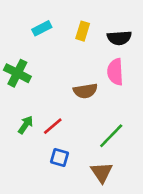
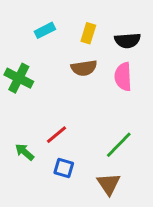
brown semicircle: (85, 91) -> (84, 68), moved
green arrow: (26, 125) -> (25, 152), moved, turned -84

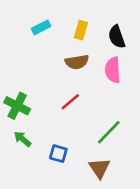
black semicircle: (127, 40) -> (117, 37), turned 75
green cross: (19, 78) -> (17, 106), moved
red line: (56, 135) -> (70, 102), moved

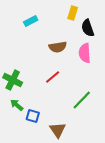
yellow rectangle: (81, 30) -> (73, 13), moved
blue square: (58, 154) -> (33, 116), moved
brown triangle: (99, 168) -> (58, 130), moved

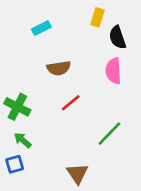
brown semicircle: (58, 47) -> (59, 68), moved
blue square: (33, 116) -> (15, 164), moved, turned -32

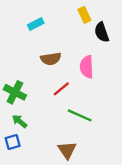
yellow rectangle: (97, 17) -> (84, 15), turned -42
pink semicircle: (113, 71) -> (87, 67), moved
green line: (109, 134) -> (80, 115), moved, turned 70

